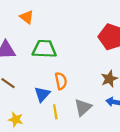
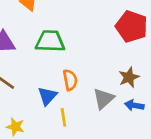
gray triangle: (83, 107) -> (104, 99), moved

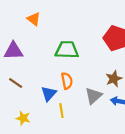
green trapezoid: (50, 41) -> (67, 50), moved

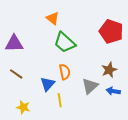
orange triangle: (34, 19) -> (53, 18), moved
green trapezoid: (67, 50) -> (65, 43), turned -140

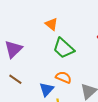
purple triangle: (14, 44) -> (13, 49), turned -42
orange semicircle: (65, 72) -> (64, 77), turned -56

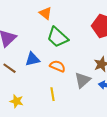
blue triangle: (46, 89) -> (32, 59), moved, turned 35

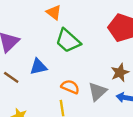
orange semicircle: (58, 66) -> (70, 87), moved

